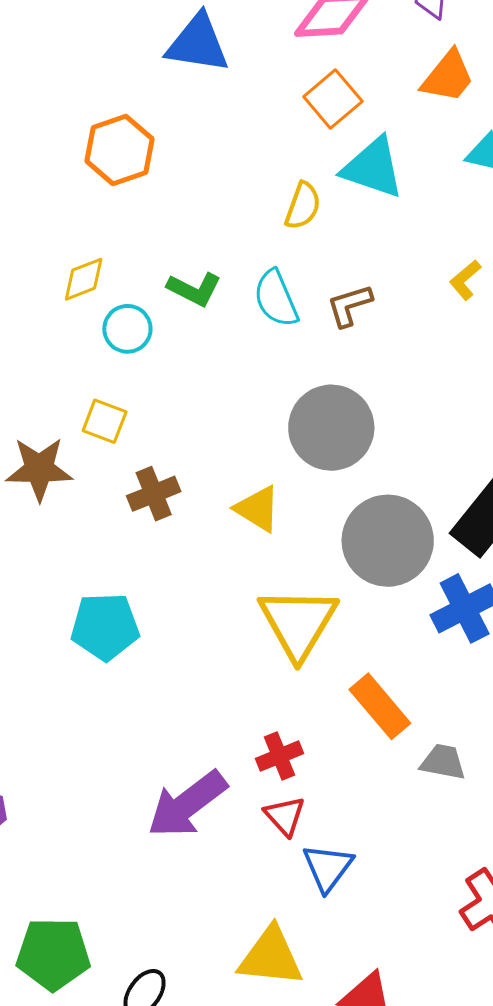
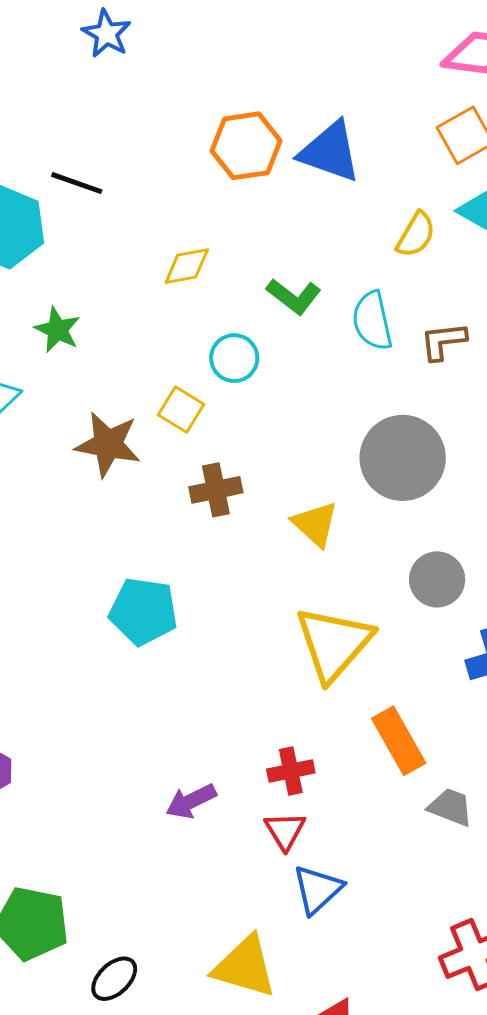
blue triangle: (198, 43) -> (330, 152), moved
cyan circle: (127, 329) -> (234, 358), moved
gray circle: (388, 541) -> (437, 579), size x0.6
purple arrow: (187, 804) -> (191, 801), size x0.6

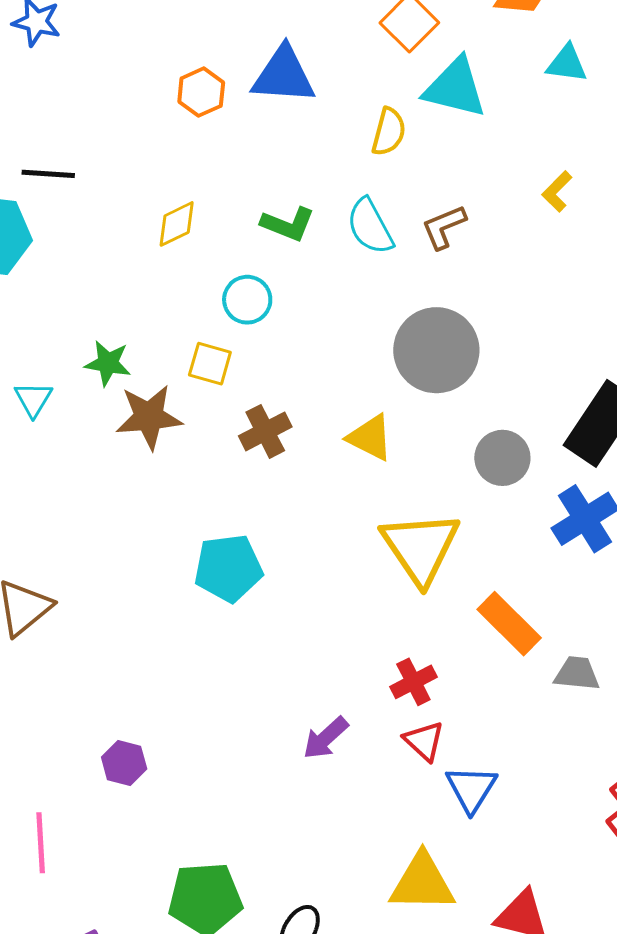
orange hexagon: (246, 146) -> (201, 92), size x0.7
green star: (57, 330) -> (108, 363), moved

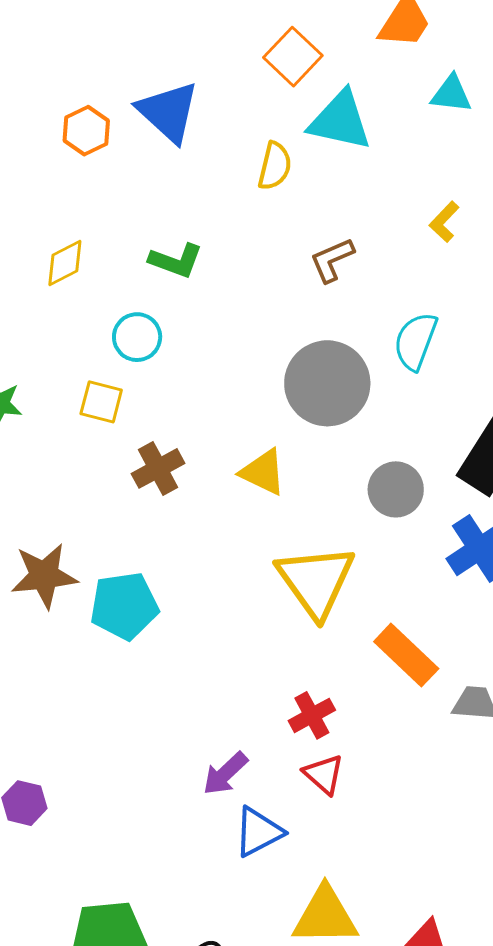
blue triangle: (284, 75) -> (168, 112), turned 40
cyan semicircle: (370, 226) -> (416, 341), moved, turned 50
brown star: (149, 417) -> (44, 576), moved
blue triangle: (471, 789) -> (258, 832), moved, turned 32

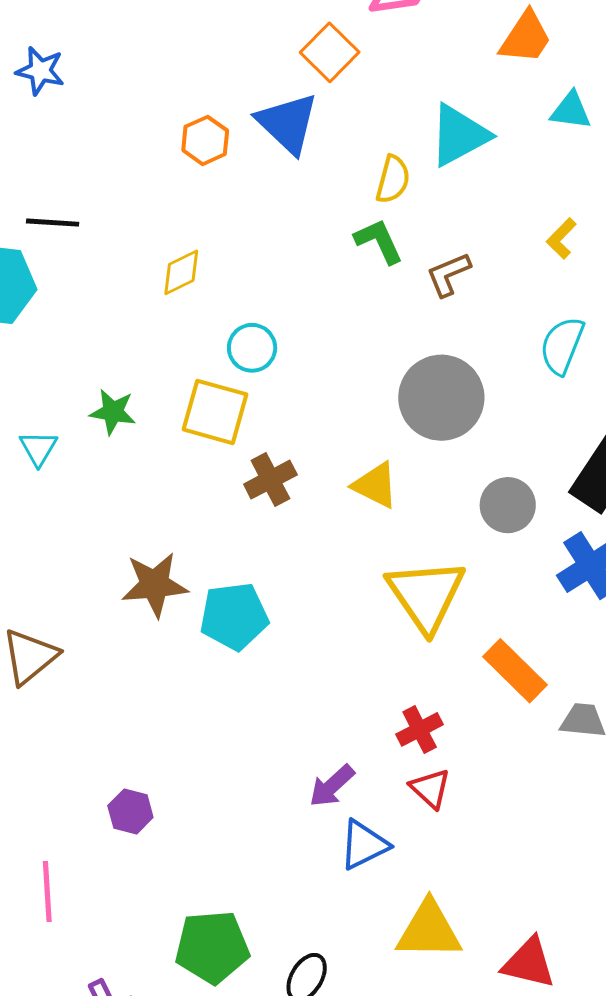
orange square: (293, 57) -> (330, 52), moved
cyan triangle: (340, 121) -> (459, 135), turned -42
green L-shape: (176, 261) -> (379, 241), moved, turned -136
cyan semicircle: (416, 341) -> (562, 345), moved
yellow square: (101, 402) -> (215, 412), size x1.5

